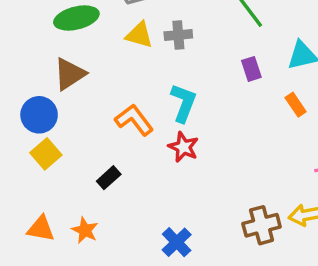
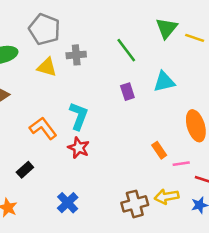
gray cross: (178, 35) -> (76, 55), moved
orange rectangle: (296, 105) -> (159, 150), moved
blue cross: (177, 242) -> (68, 203), moved

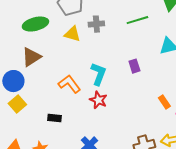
green line: (126, 50) -> (137, 20), turned -70
purple rectangle: (127, 92) -> (134, 66), moved
black rectangle: (25, 170) -> (54, 118), turned 48

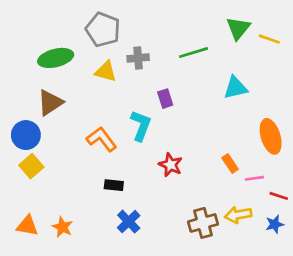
purple rectangle: (134, 66) -> (165, 99), moved
red star: (98, 100) -> (171, 165), moved
black rectangle: (54, 118) -> (114, 185), moved

